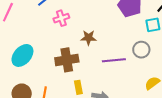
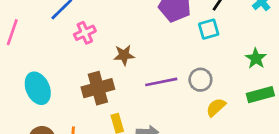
gray circle: (141, 50) -> (200, 80), moved
cyan ellipse: (22, 55) -> (38, 88), turned -60

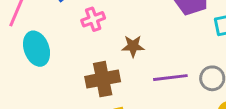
cyan ellipse: (38, 88) -> (37, 49), moved

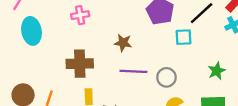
brown star: (133, 46) -> (123, 43), moved

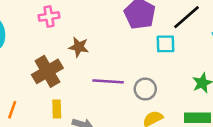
brown star: (123, 43) -> (79, 47), moved
brown cross: (80, 64) -> (47, 71), turned -30

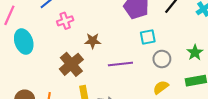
cyan square: (166, 44) -> (148, 37), moved
gray circle: (145, 89) -> (162, 59), moved

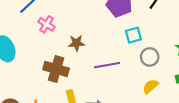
pink cross: (65, 21) -> (47, 24), turned -35
brown cross: (71, 64) -> (56, 69), turned -30

